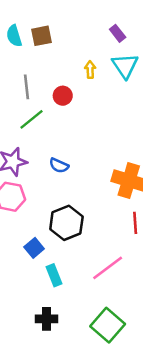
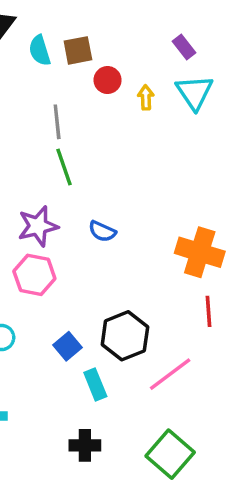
red circle: (63, 96) -> (108, 80), moved
green line: (32, 119) -> (64, 167), turned -70
black hexagon: (66, 223) -> (125, 336), moved

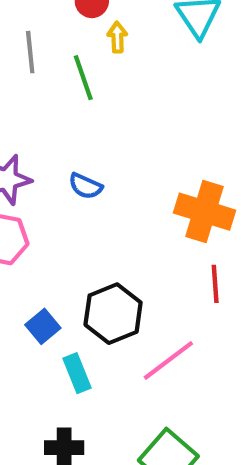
yellow arrow: (146, 97) -> (117, 37), moved
green line: (64, 167) -> (83, 78), moved

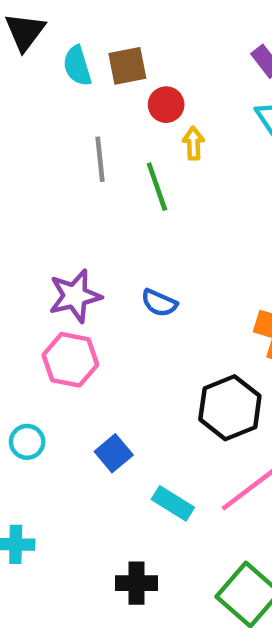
black hexagon: (113, 314) -> (230, 408), moved
cyan rectangle: (77, 373) -> (173, 503), moved, turned -36

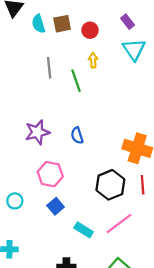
red circle: (166, 105) -> (90, 30), moved
blue semicircle: (159, 303) -> (77, 135), turned 49
pink hexagon: (70, 360) -> (50, 174), moved

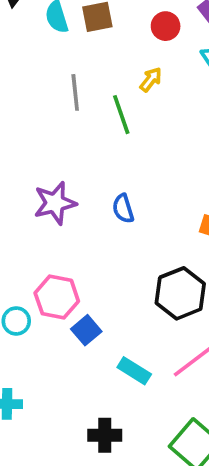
red circle: (90, 30) -> (166, 26), moved
yellow arrow: (93, 60) -> (151, 80), turned 40
pink hexagon: (50, 174) -> (57, 297), moved

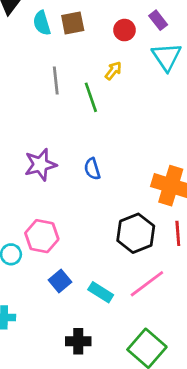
blue square: (86, 330) -> (60, 281), moved

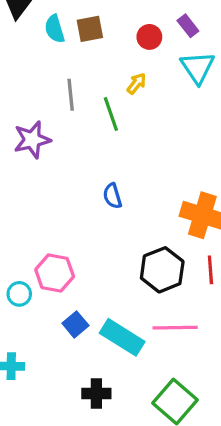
purple star: (40, 165) -> (32, 140), moved
pink line: (147, 284) -> (175, 328), turned 36
cyan rectangle: (101, 292) -> (122, 337), size x1.5

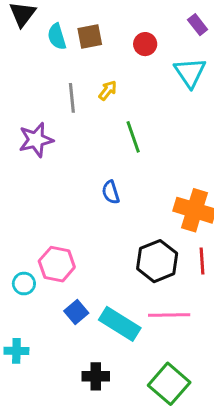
purple rectangle: (188, 26) -> (198, 25), moved
yellow arrow: (137, 83) -> (108, 90), moved
green line: (111, 114) -> (133, 137), moved

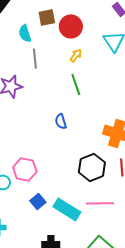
cyan semicircle: (57, 37) -> (25, 33), moved
red circle: (145, 44) -> (71, 26), moved, size x1.5
yellow arrow: (108, 90) -> (76, 55), moved

